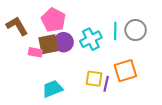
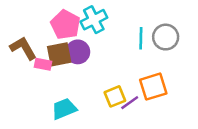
brown L-shape: (17, 26) -> (23, 48), moved
cyan cross: (91, 39) -> (94, 20), moved
yellow square: (94, 79) -> (115, 96), turned -30
purple line: (106, 84) -> (130, 103), turned 42

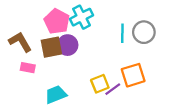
pink rectangle: (43, 64) -> (28, 68), moved

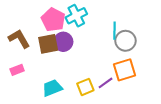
gray circle: (144, 32) -> (125, 41), moved
pink rectangle: (28, 68) -> (17, 70), moved, turned -32
yellow square: (100, 84) -> (85, 87), moved

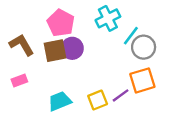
cyan cross: (76, 16) -> (108, 18), moved
cyan line: (114, 31) -> (131, 36), turned 36

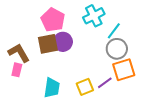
brown L-shape: (22, 45) -> (19, 53), moved
gray circle: (144, 47) -> (117, 49), moved
pink rectangle: (19, 80) -> (17, 70), turned -56
cyan trapezoid: (60, 101) -> (52, 88), turned 120

